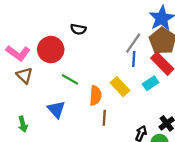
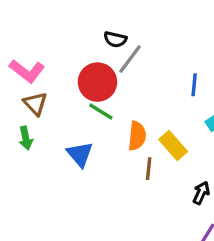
gray line: (133, 43) -> (130, 59), moved
red circle: (51, 50) -> (97, 82), moved
yellow rectangle: (120, 87) -> (173, 146), moved
green arrow: (23, 124) -> (26, 138), moved

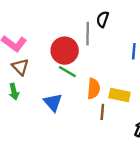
black semicircle: (115, 39) -> (103, 19), moved, turned 98
gray line: (130, 59) -> (88, 34), turned -35
yellow rectangle: (173, 146) -> (120, 95), turned -36

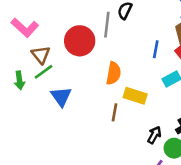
brown triangle: (20, 67) -> (41, 55), moved
green line: (67, 72) -> (43, 72), moved, turned -72
orange semicircle: (94, 89) -> (114, 73), moved

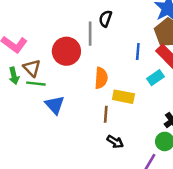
green line: (43, 72) -> (36, 84), turned 48
green arrow: (19, 80) -> (14, 76), moved
black arrow: (154, 135) -> (115, 142), moved, turned 98

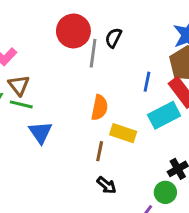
red circle: (66, 51) -> (73, 31), moved
cyan rectangle: (156, 78) -> (164, 115), size x1.5

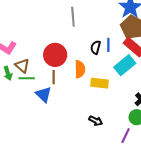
red circle: (73, 31) -> (55, 55), moved
black semicircle: (113, 38) -> (96, 47), moved
gray line: (93, 53) -> (73, 17), moved
brown line: (100, 151) -> (54, 77), moved

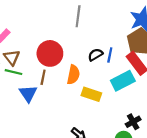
black semicircle: (96, 47) -> (95, 55), turned 32

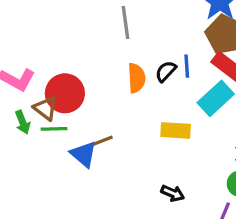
red circle: (50, 53) -> (65, 93), moved
orange semicircle: (73, 75) -> (136, 78), moved
brown line: (43, 77) -> (102, 141), moved, turned 72

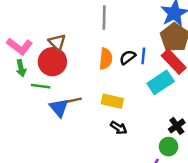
brown triangle: (46, 108) -> (57, 42), moved
green arrow: (23, 122) -> (21, 68), moved
yellow rectangle: (176, 130) -> (112, 101), moved
black arrow: (173, 193) -> (119, 128), moved

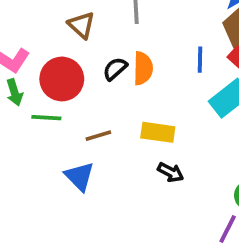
brown triangle: (57, 42) -> (81, 25), moved
black semicircle: (128, 57) -> (115, 69), moved
blue triangle: (59, 108) -> (79, 176), moved

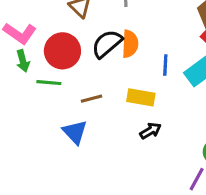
blue line: (200, 60) -> (165, 65), moved
black semicircle: (115, 69) -> (107, 44), size x1.5
black arrow: (171, 172) -> (151, 131), turned -60

